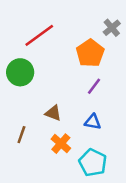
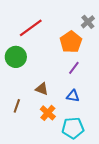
cyan pentagon: (93, 163) -> (73, 128), turned -30

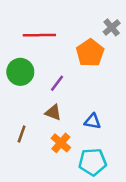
red line: (31, 28) -> (39, 35), turned 35
purple line: (74, 68) -> (57, 83), moved

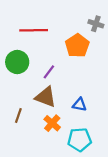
gray cross: (112, 27) -> (96, 24), turned -32
brown triangle: (53, 112) -> (46, 97), size x1.5

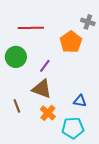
blue triangle: (79, 105) -> (80, 101), moved
brown line: (18, 116) -> (17, 106), turned -40

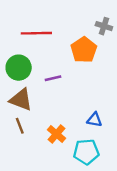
purple line: (45, 66) -> (53, 78), turned 40
brown triangle: (42, 89) -> (21, 100), moved

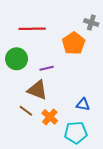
brown triangle: (21, 100) -> (37, 90), moved
brown line: (20, 126) -> (26, 111), moved, turned -32

